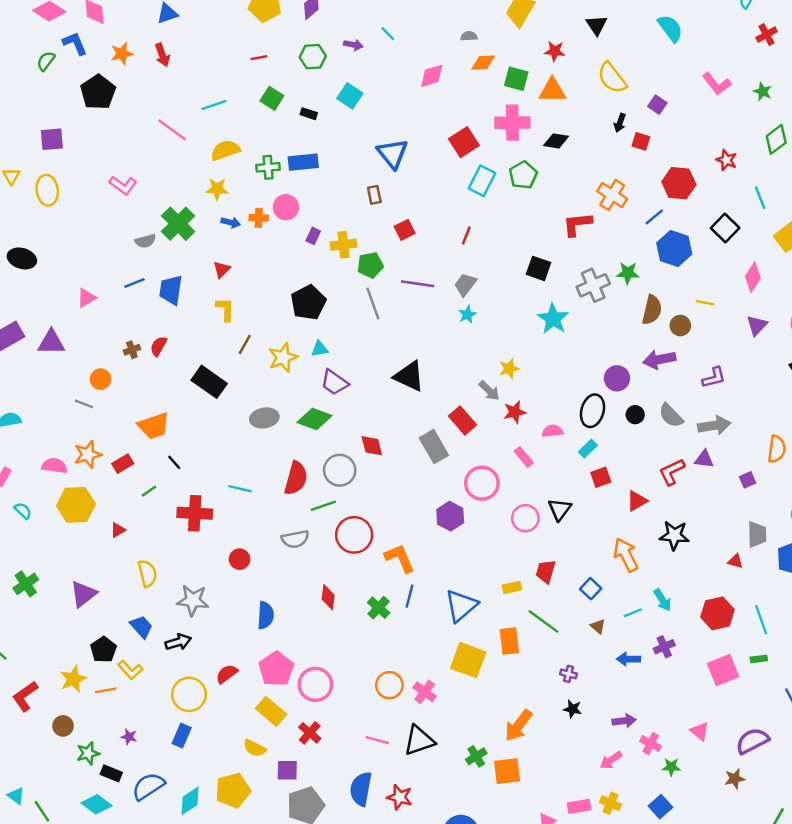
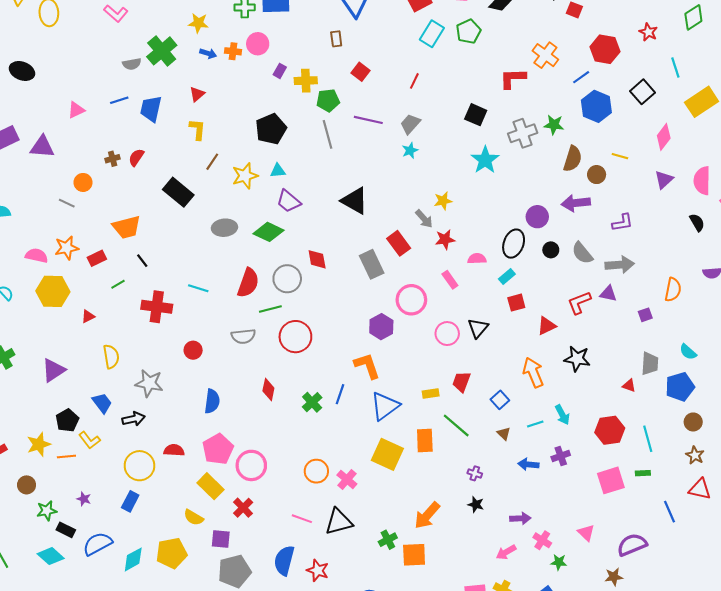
red square: (405, 230) -> (361, 72), turned -30
orange L-shape: (400, 558) -> (367, 366), moved
red semicircle: (227, 674) -> (174, 450), turned 36

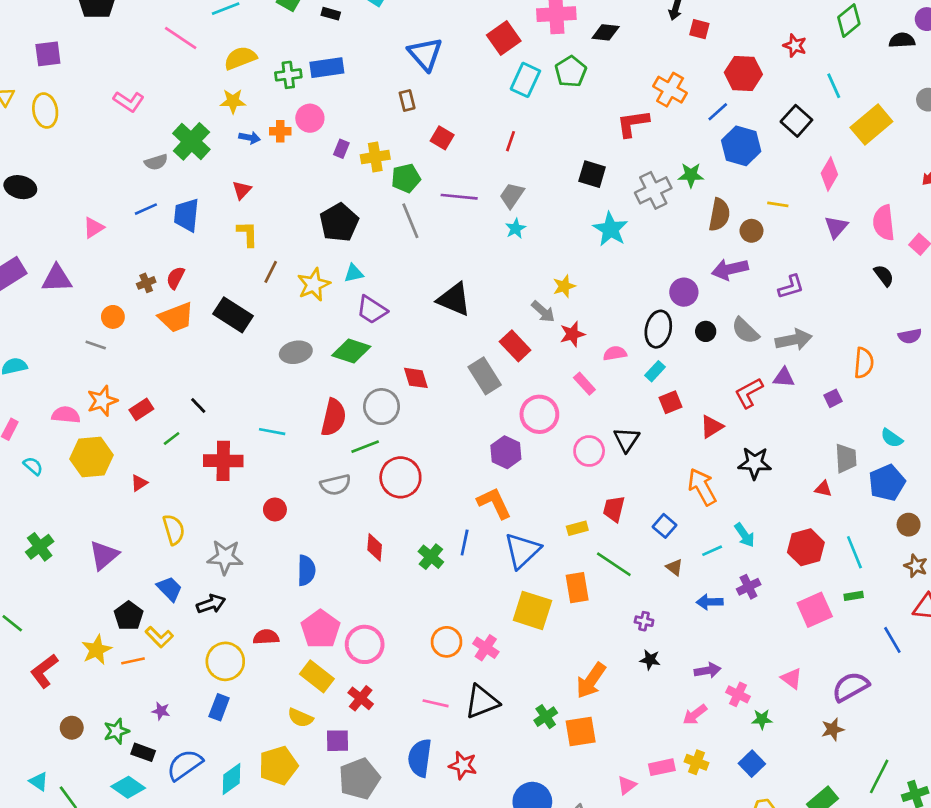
orange trapezoid: (127, 227) -> (176, 317), moved
brown circle: (27, 485) -> (72, 728), moved

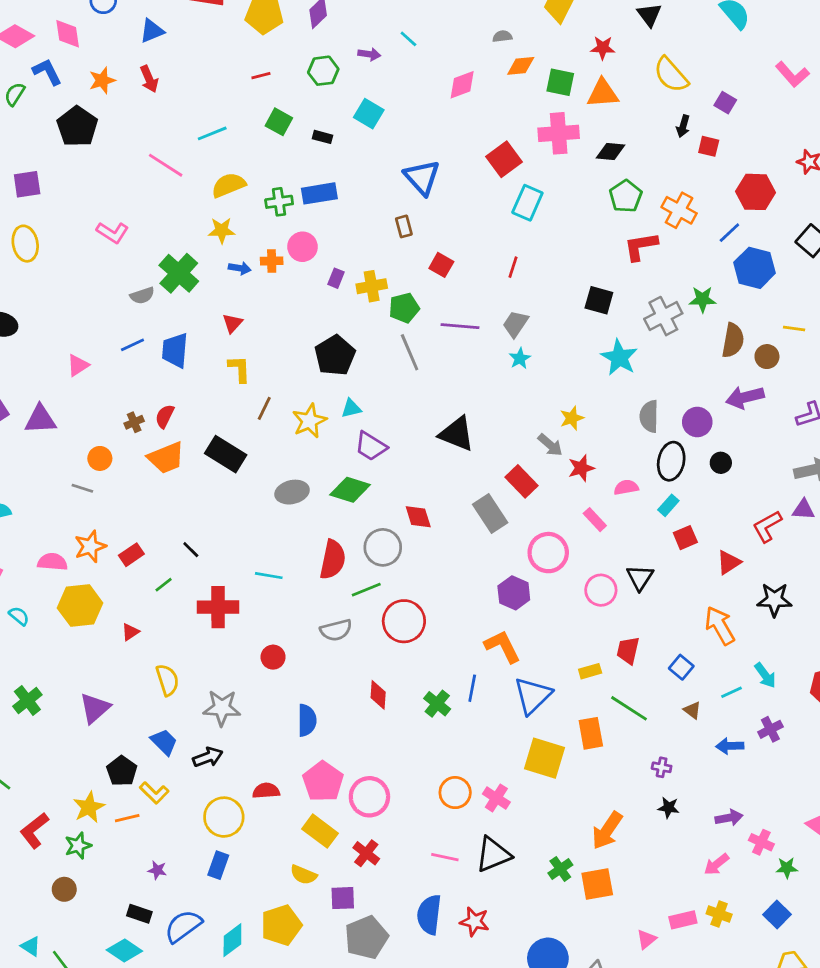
green pentagon: (571, 72) -> (626, 196), moved
gray semicircle: (745, 331) -> (649, 416), moved, turned 48
green star: (116, 731) -> (78, 846), moved

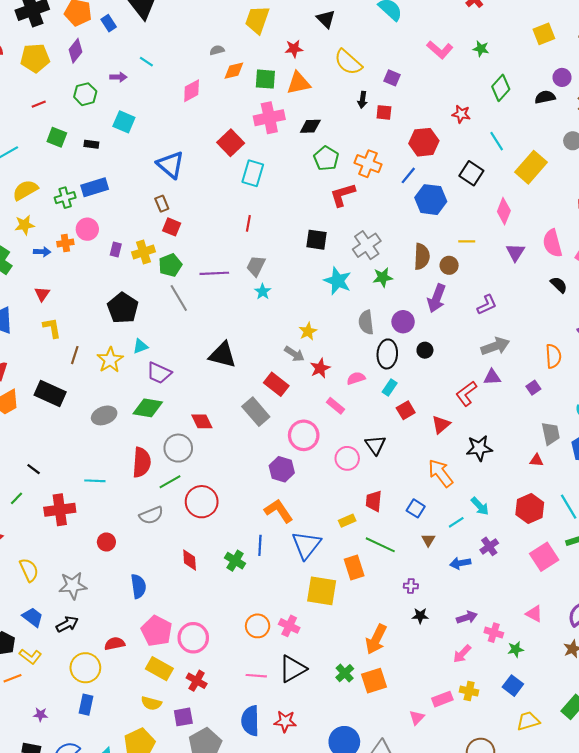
red square: (441, 265) -> (172, 227), moved
green star: (702, 299) -> (383, 277), moved
purple arrow: (745, 397) -> (437, 298), turned -48
brown triangle: (692, 710) -> (428, 540), turned 32

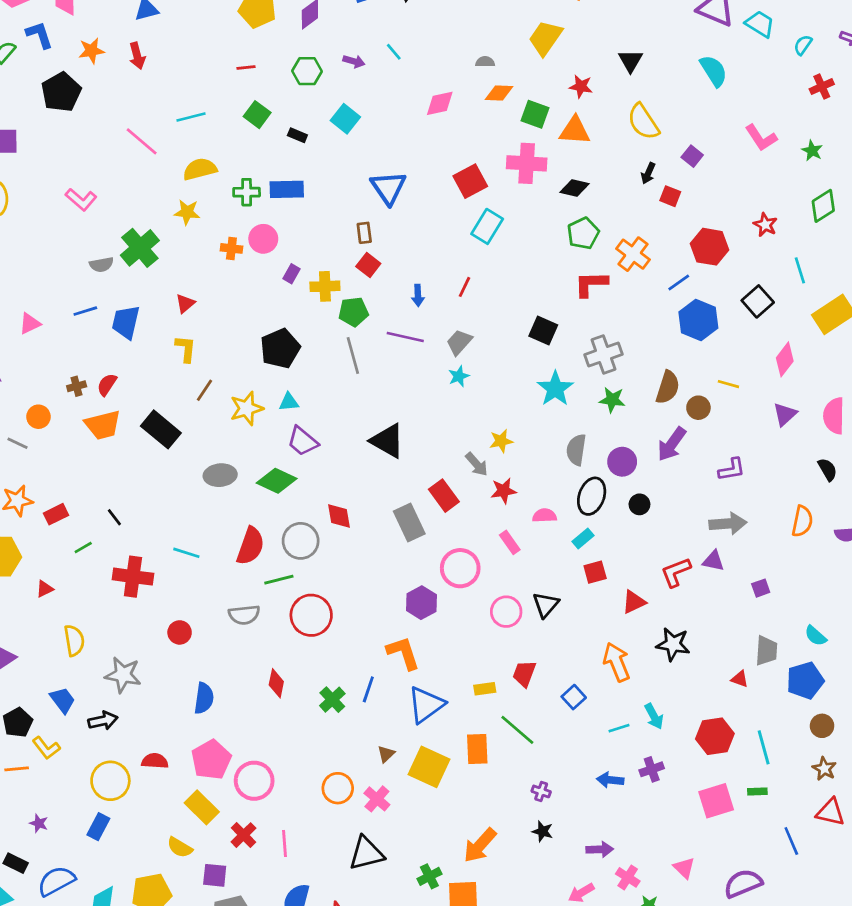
blue arrow: (42, 252) -> (418, 295), moved, turned 70
orange semicircle: (553, 356) -> (802, 521), moved
brown triangle: (428, 540) -> (386, 754), moved
pink line: (256, 676) -> (284, 843), moved, turned 66

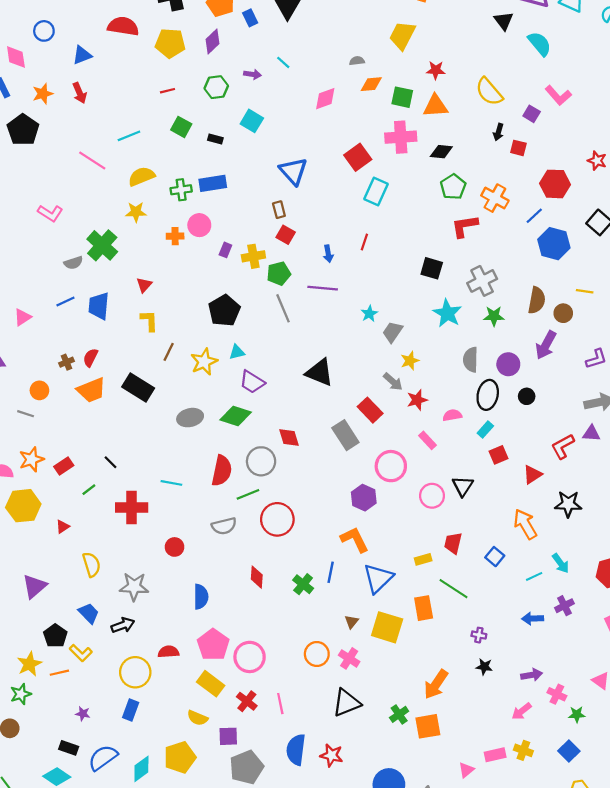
black triangle: (630, 61) -> (504, 21), moved
pink L-shape: (761, 138) -> (558, 95), moved
gray trapezoid: (459, 342) -> (393, 332), moved

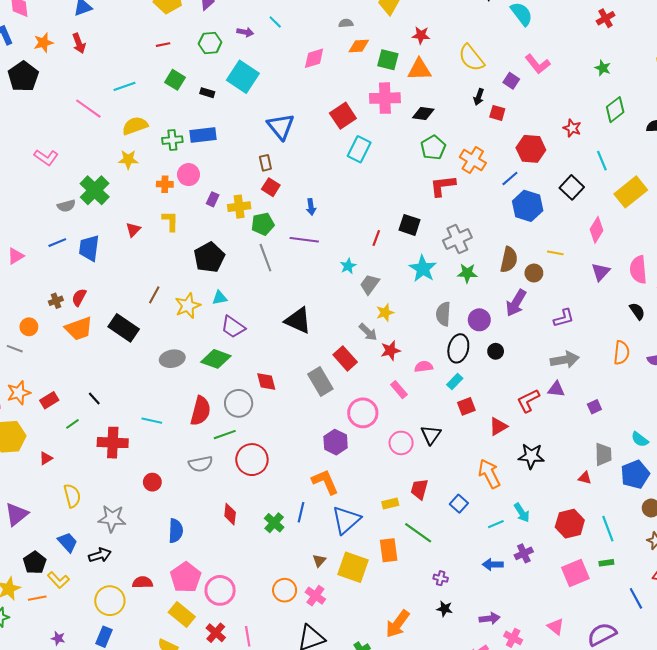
cyan square: (252, 121) -> (243, 77), size x1.4
red line: (364, 242) -> (376, 238), moved
yellow L-shape: (149, 321) -> (170, 221), moved

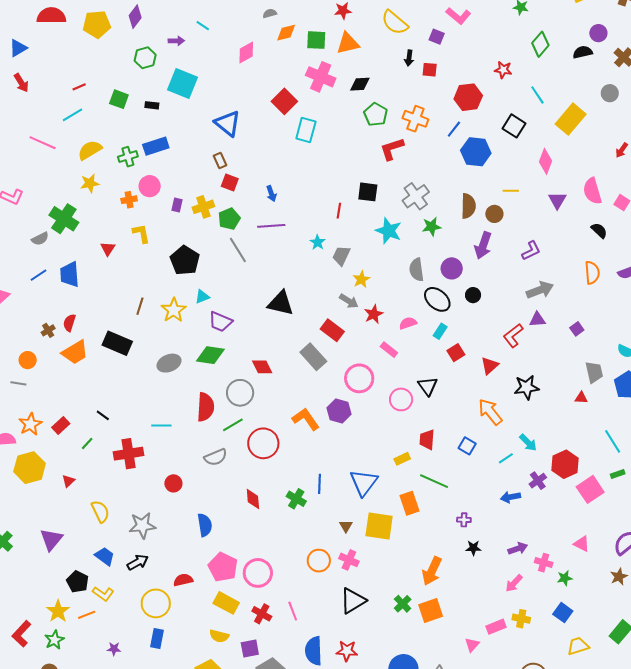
red line: (163, 45) -> (79, 87), moved
pink cross: (385, 98) -> (321, 77), turned 36
black ellipse: (458, 348) -> (437, 299), turned -52
orange L-shape: (325, 482) -> (306, 419), moved
red hexagon: (570, 524) -> (565, 464), moved

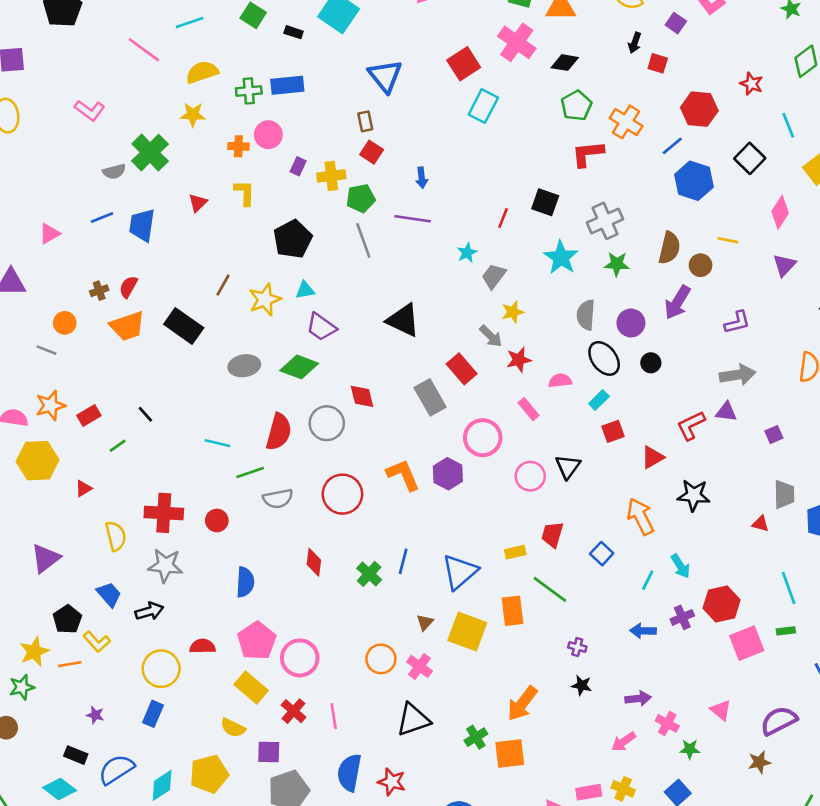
green line: (233, 425) -> (250, 472), moved
red cross: (129, 454) -> (164, 513), moved
cyan line: (506, 458) -> (648, 580), turned -42

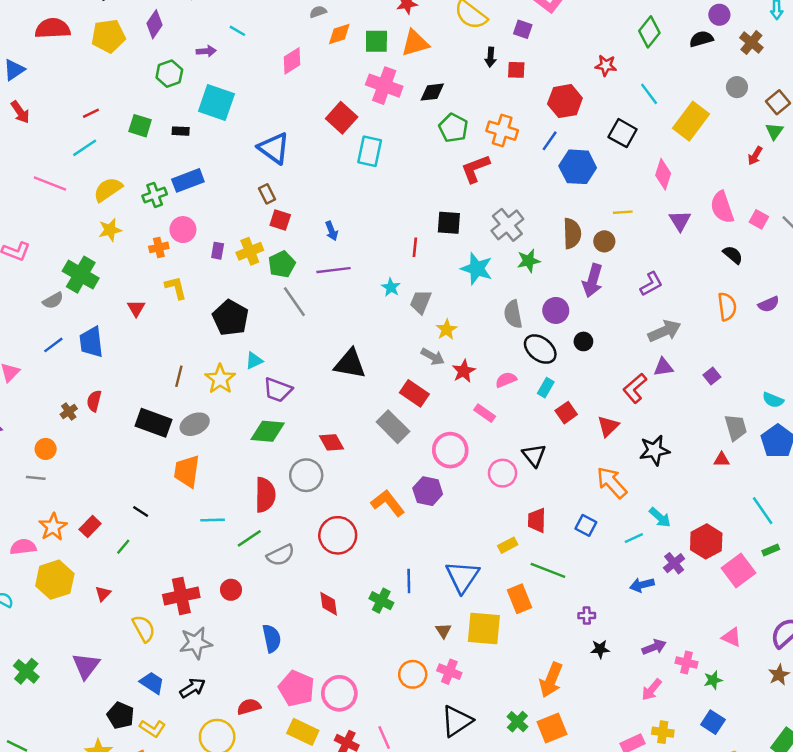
orange trapezoid: (127, 326) -> (187, 471), moved, turned 132
gray ellipse: (244, 366) -> (195, 424), moved
cyan line: (648, 580) -> (634, 538), turned 54

